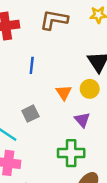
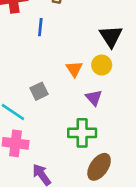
blue line: (32, 65) -> (40, 27), moved

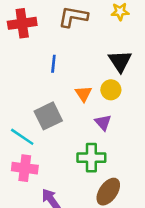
blue line: (40, 27) -> (53, 64), moved
gray square: (39, 91) -> (48, 116), size x1.5

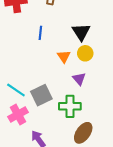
black triangle: (120, 61) -> (81, 32), moved
gray square: (48, 116) -> (41, 95), moved
pink cross: (25, 168) -> (18, 114), turned -36

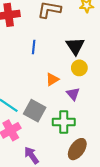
orange triangle: (64, 56) -> (52, 79), moved, turned 32
gray square: (41, 95) -> (35, 111), turned -35

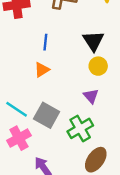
orange triangle: (52, 79) -> (42, 70), moved
green cross: (64, 122) -> (80, 128), turned -30

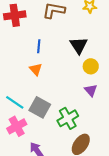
yellow circle: (98, 66) -> (91, 66), moved
orange triangle: (42, 70) -> (36, 69), turned -40
purple triangle: (91, 96) -> (91, 90), moved

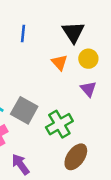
orange triangle: (36, 69) -> (59, 62), moved

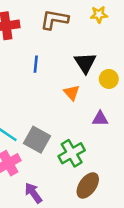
yellow circle: (88, 59) -> (109, 79), moved
purple triangle: (88, 89) -> (100, 119), turned -49

